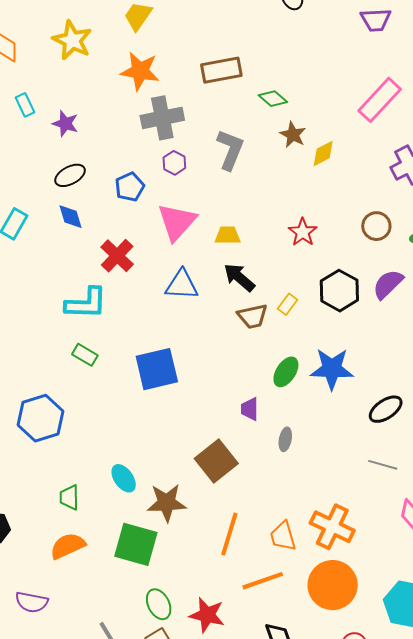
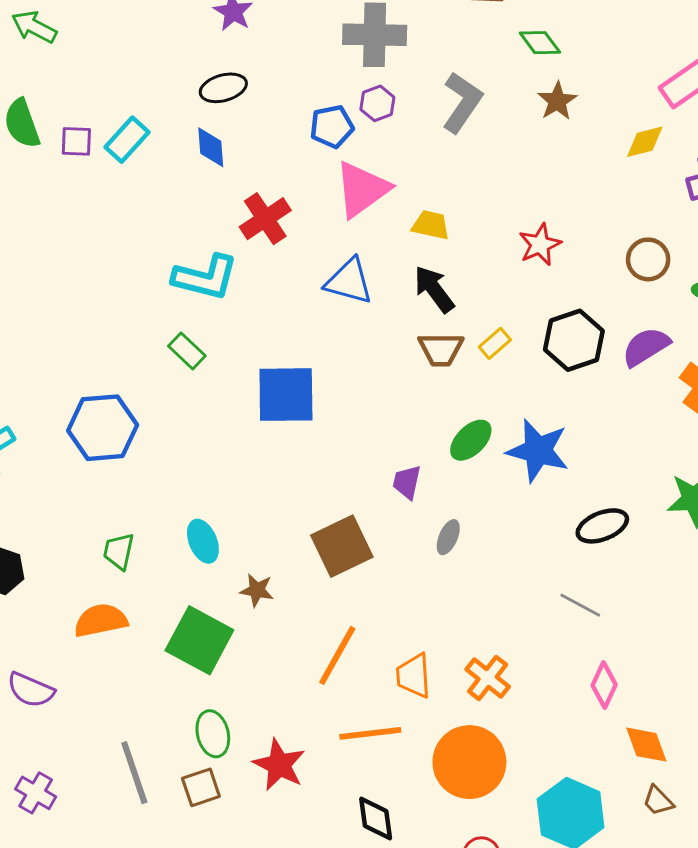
yellow diamond: (323, 153) -> (645, 142), moved
blue pentagon: (130, 187) -> (332, 127), moved
brown star: (167, 503) -> (257, 590), size x0.6
orange cross: (332, 527) -> (488, 678), size x0.7

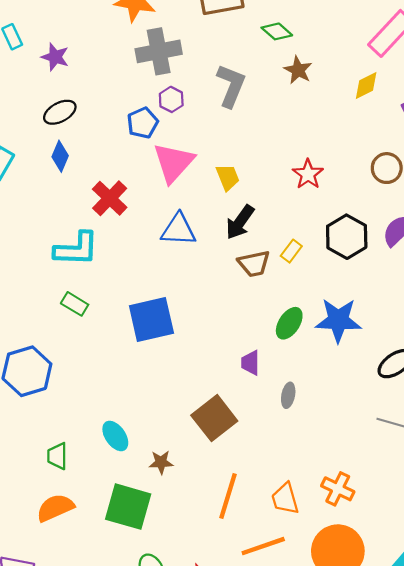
blue diamond: (211, 147) -> (60, 156), turned 40
yellow trapezoid: (431, 225) -> (228, 177), turned 68
black arrow: (434, 289) -> (240, 222), turned -96

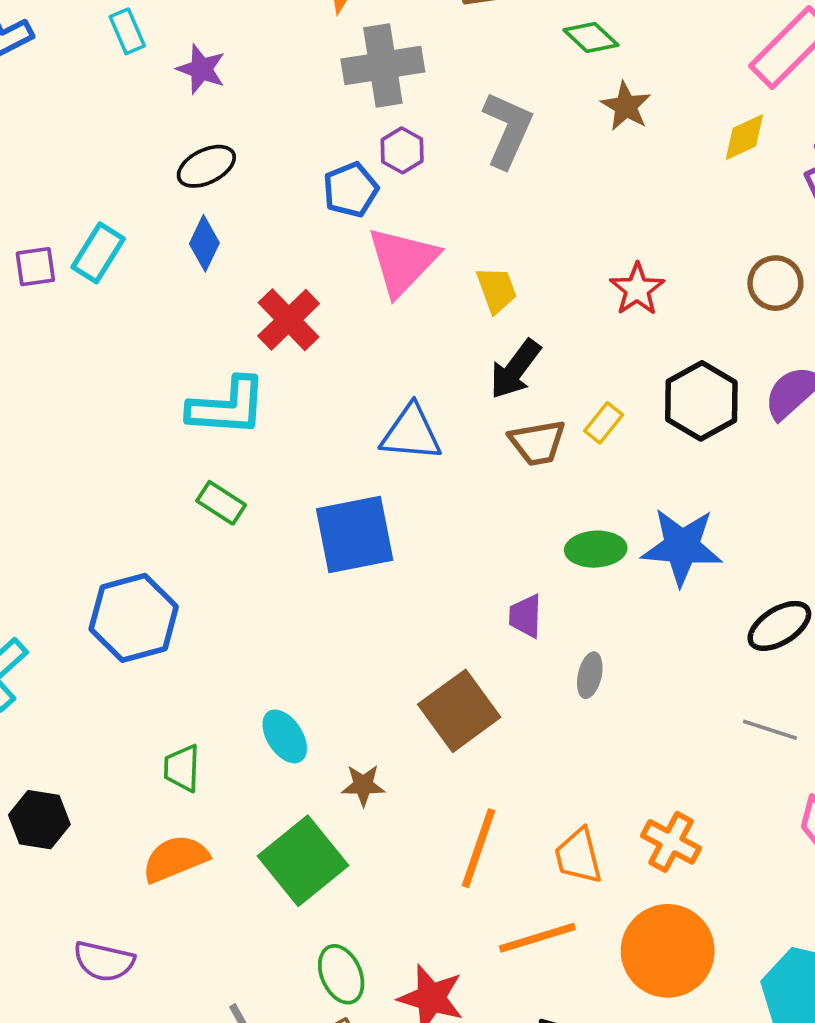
blue triangle: (178, 230) -> (411, 433), moved
green ellipse: (289, 323) -> (596, 549), turned 52
green square: (128, 507) -> (303, 861), turned 33

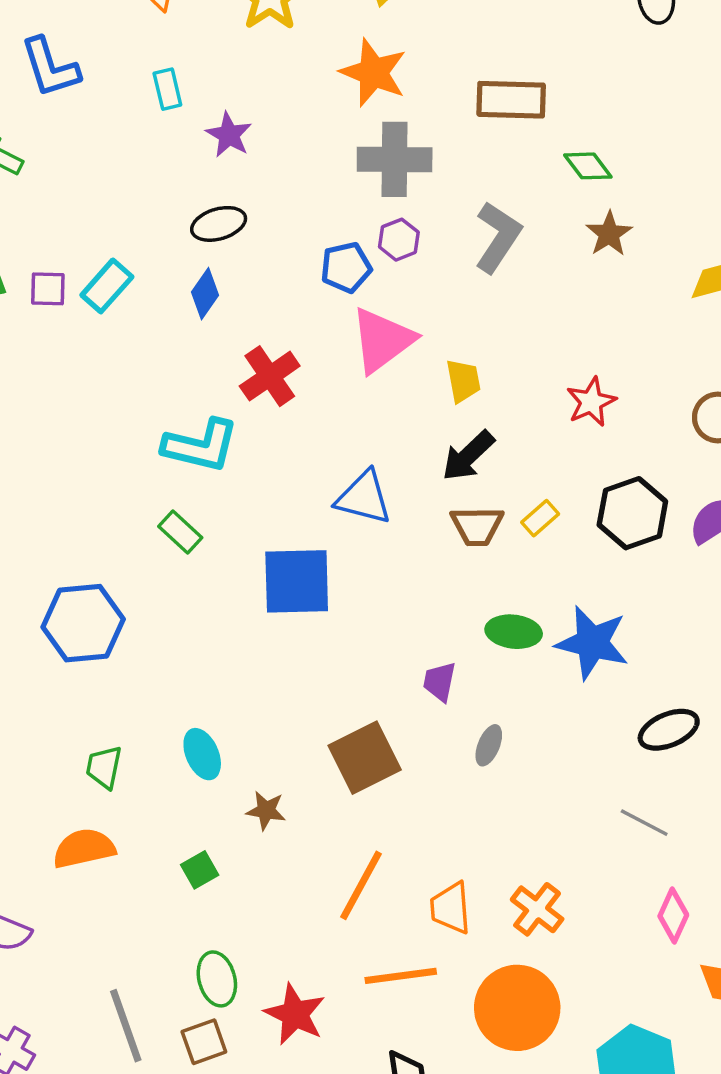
green square: (303, 861) -> (200, 870), size x0.5

